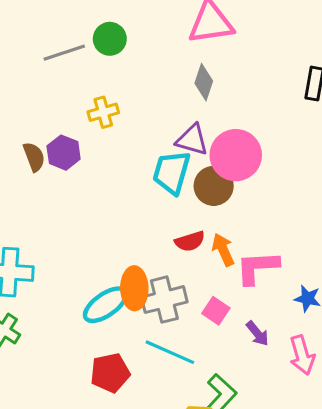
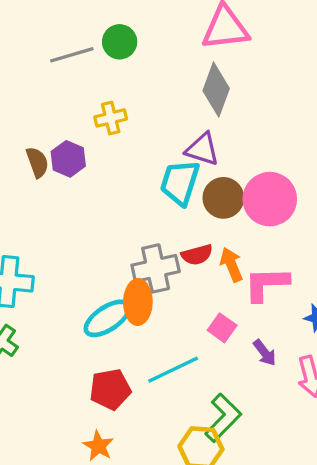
gray diamond: (204, 82) -> (216, 90), size x1.4
pink circle: (236, 155) -> (270, 199), moved
gray cross: (164, 300) -> (156, 268), moved
cyan line: (170, 352) -> (173, 370), turned -51

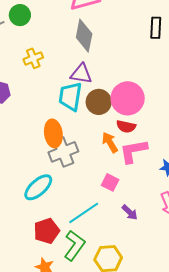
yellow cross: (111, 118) -> (33, 58), moved
red semicircle: (197, 255) -> (126, 126), moved, turned 36
orange ellipse: (138, 302) -> (53, 133), moved
purple arrow: (265, 353) -> (130, 212), moved
green L-shape: (223, 418) -> (74, 245), moved

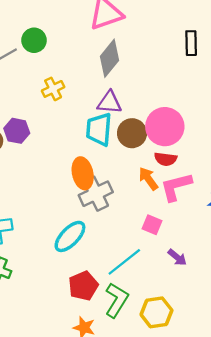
gray diamond: (84, 36) -> (110, 58), turned 32

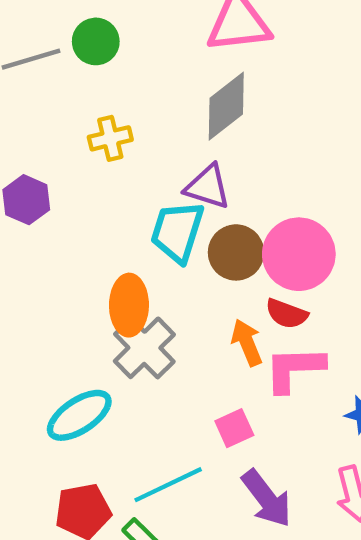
gray cross: (96, 194) -> (144, 348), turned -32
pink square: (152, 225) -> (234, 428), turned 30
purple arrow: (177, 257) -> (267, 498), size x1.6

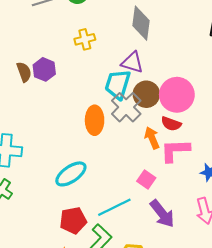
gray diamond: (226, 106) -> (141, 23), turned -44
gray cross: (144, 348) -> (126, 107), moved
pink square: (234, 428) -> (146, 179), turned -30

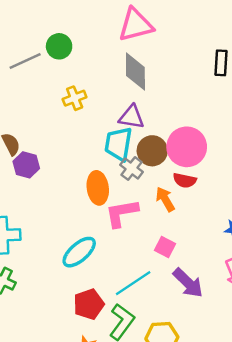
purple hexagon: (44, 69) -> (26, 165), moved
gray cross: (126, 107) -> (132, 168), size x0.7
pink L-shape: (175, 150) -> (122, 213), moved

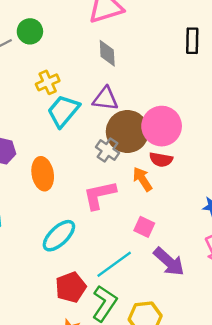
gray diamond: (135, 71) -> (107, 53), size x0.7
cyan trapezoid: (118, 144) -> (63, 111), moved, turned 33
brown circle: (152, 151) -> (127, 131), size x1.4
orange ellipse: (98, 188) -> (43, 174), moved

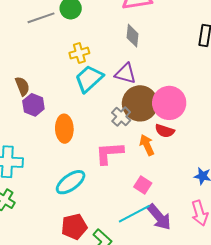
cyan line: (114, 264) -> (134, 214), moved

